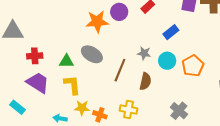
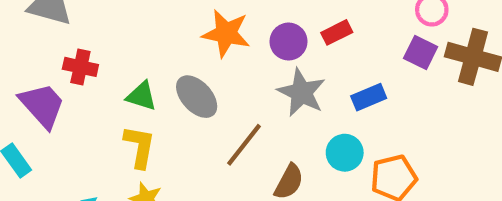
purple circle: (119, 12) -> (289, 42), moved
gray star: (144, 53) -> (301, 93), moved, size x1.6
purple trapezoid: (38, 83) -> (42, 105), moved

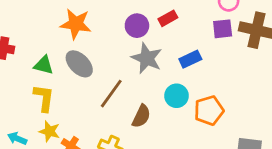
orange star: (226, 33) -> (76, 24), moved
purple square: (421, 53) -> (223, 29), turned -30

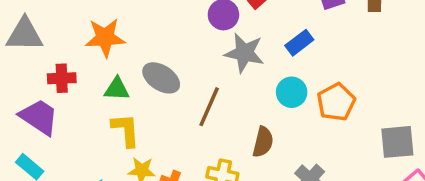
orange star: (76, 24) -> (105, 38), moved
brown semicircle: (141, 116) -> (263, 142), moved

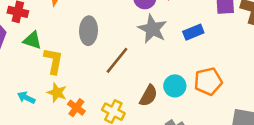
gray ellipse: (161, 78) -> (88, 31), turned 44
green triangle: (117, 89) -> (32, 40), moved
cyan circle: (292, 92) -> (175, 86), moved

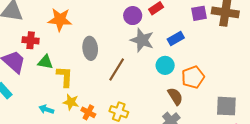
cyan circle: (175, 86) -> (165, 65), moved
brown semicircle: (148, 96) -> (175, 96), moved, turned -54

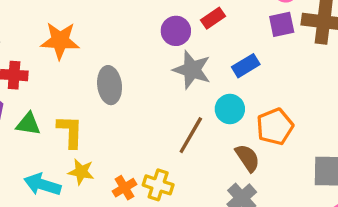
green triangle: (45, 62) -> (28, 124), moved
brown line: (117, 69) -> (191, 135), moved
cyan arrow: (46, 109) -> (42, 185), size x1.5
orange cross: (88, 112) -> (125, 188), moved, turned 32

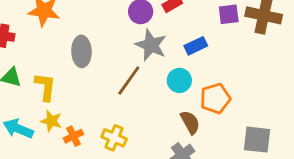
brown line: (191, 135) -> (129, 80), moved
orange cross: (125, 188) -> (74, 136), moved

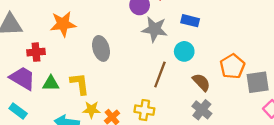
blue rectangle: (196, 46) -> (190, 21), turned 54
brown line: (129, 80) -> (160, 74), moved
orange pentagon: (215, 98) -> (232, 66), moved

